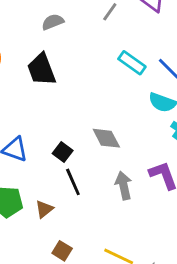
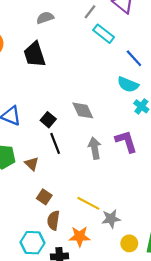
cyan rectangle: (132, 63) -> (104, 34), moved
brown triangle: (44, 209) -> (32, 164), turned -40

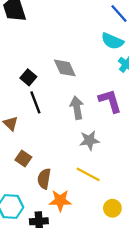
yellow line: (88, 203) -> (88, 174), moved
gray star: (111, 219) -> (89, 140), moved
brown semicircle: (53, 220) -> (44, 179), moved

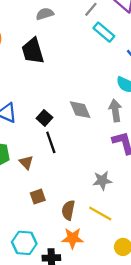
gray arrow: (77, 108) -> (115, 111), moved
brown square: (23, 159) -> (38, 197), turned 35
brown semicircle: (44, 179) -> (68, 210), moved

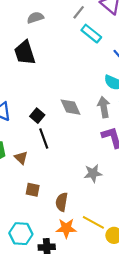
brown square: (38, 197) -> (33, 190), turned 32
yellow line: (100, 214) -> (93, 222), moved

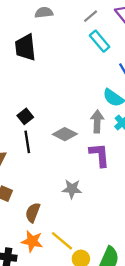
gray diamond: (71, 107) -> (65, 134), moved, turned -50

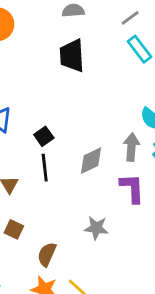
black trapezoid: (25, 47) -> (72, 56), moved
gray diamond: (65, 134) -> (91, 161), turned -55

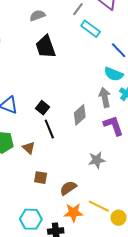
brown semicircle: (47, 254) -> (68, 188), turned 48

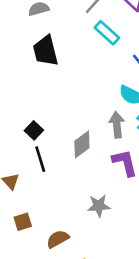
brown square: (41, 178) -> (23, 222), turned -32

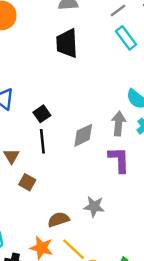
gray star: (99, 206) -> (94, 207), moved
brown square: (23, 222) -> (27, 182), moved, turned 35
brown semicircle: (58, 239) -> (58, 219), moved

